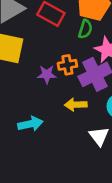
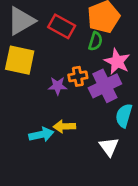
yellow arrow: (76, 105) -> (64, 126), moved

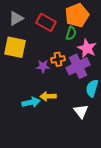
gray triangle: (21, 21) -> (16, 18), size x0.7

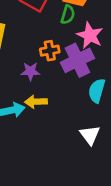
purple star: (43, 66) -> (30, 71), moved
white triangle: (81, 111) -> (90, 135), moved

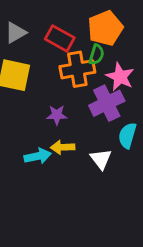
orange cross: (50, 51) -> (77, 69), moved, size x1.6
white triangle: (90, 135) -> (101, 159), moved

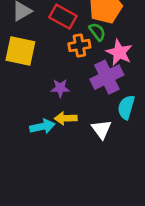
green semicircle: (97, 55) -> (97, 32), turned -54
orange cross: (77, 69) -> (79, 45), size x0.7

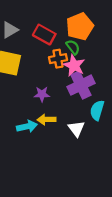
pink star: (119, 52) -> (74, 65), moved

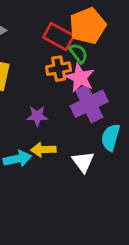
red rectangle: (44, 34) -> (59, 36), moved

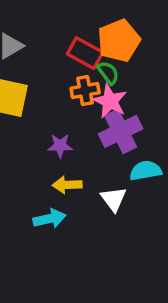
cyan semicircle: (111, 137) -> (146, 171), turned 64
cyan arrow: (17, 159) -> (49, 219), moved

